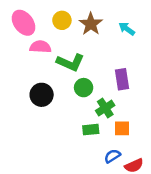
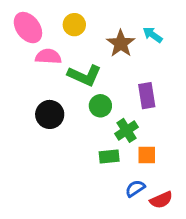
brown star: (91, 24) -> (121, 43), moved

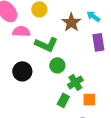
purple rectangle: (147, 96) -> (98, 42), moved
green rectangle: (109, 156) -> (63, 100), turned -56

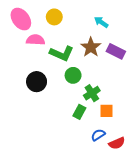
cyan arrow: (93, 16) -> (101, 22), moved
brown star: (71, 22) -> (91, 47), moved
purple rectangle: (98, 42) -> (116, 51), turned -54

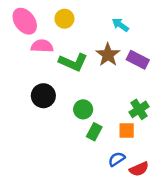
green circle: (73, 75) -> (83, 109), moved
green cross: (92, 93) -> (139, 109), moved

